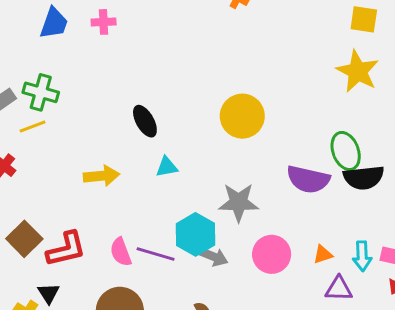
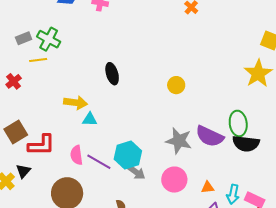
yellow circle: (242, 116) -> (176, 85), size x0.6
cyan triangle: (167, 167) -> (90, 119), moved
gray star: (239, 202) -> (179, 141), moved

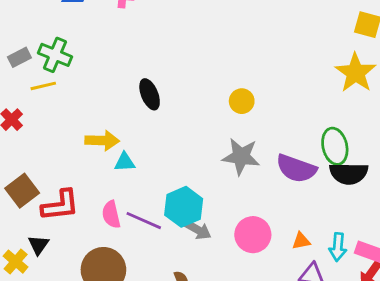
gray star: (179, 141) -> (241, 156), moved

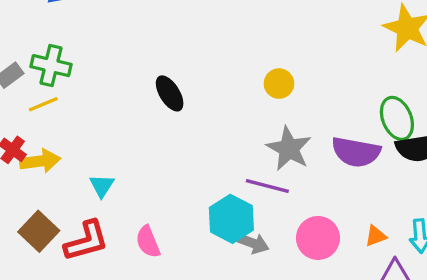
yellow arrow: (102, 141) -> (40, 161), moved
gray star: (241, 156) -> (289, 149), turned 30
cyan triangle: (125, 162) -> (102, 186), moved, turned -45
purple line: (144, 221) -> (267, 186), moved

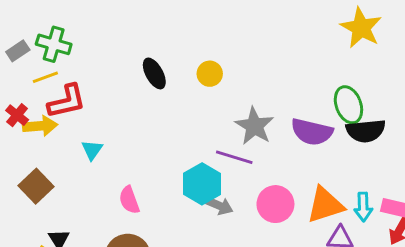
yellow circle: (279, 84) -> (210, 74), moved
orange triangle: (376, 236) -> (325, 205), size x2.0
red L-shape: (86, 241) -> (67, 101), moved

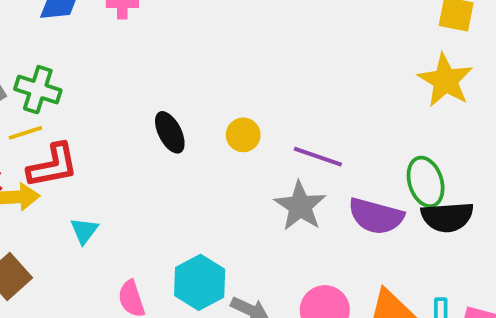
purple line: (234, 157) -> (318, 157), moved
cyan hexagon: (202, 184) -> (200, 282), moved

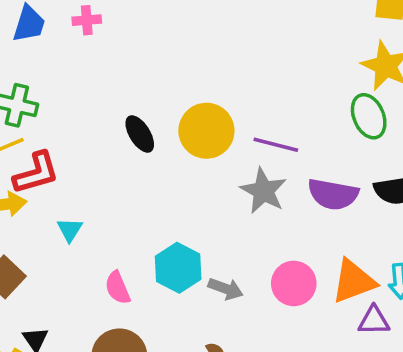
yellow circle: (243, 135) -> (206, 131), size x1.8
green ellipse: (426, 182) -> (369, 116), moved

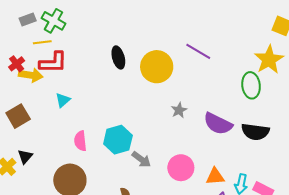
purple line: (276, 145) -> (198, 51), moved
gray star: (264, 191) -> (179, 110), size x0.6
orange triangle: (354, 281) -> (215, 176), size x0.7

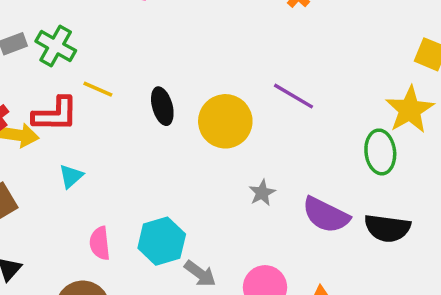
yellow line: (42, 42) -> (98, 89), moved, turned 30

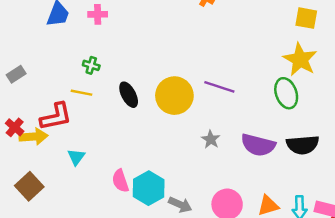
green cross: (56, 46) -> (91, 65), moved, size x0.6
purple line: (294, 96) -> (219, 87), moved
pink semicircle: (100, 243) -> (120, 181), moved

